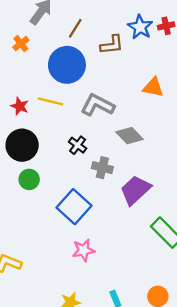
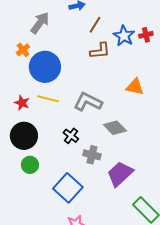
brown line: (75, 28) -> (95, 25), moved
blue circle: (67, 65) -> (45, 67), moved

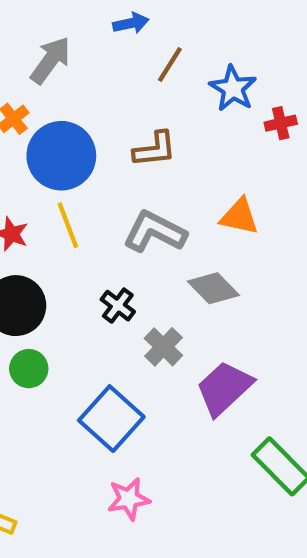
red cross: (146, 35) -> (281, 123), moved
brown L-shape: (100, 51) -> (155, 149), moved
orange triangle: (135, 87) -> (239, 217), moved
yellow line: (48, 99) -> (68, 225), turned 55
gray cross: (92, 155) -> (163, 347), turned 30

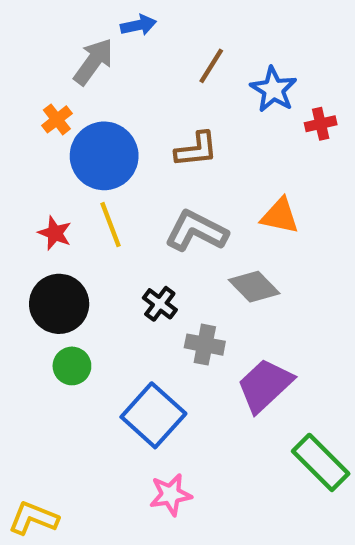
blue arrow: (131, 23) -> (138, 25), moved
gray cross: (163, 347) -> (205, 345), turned -33

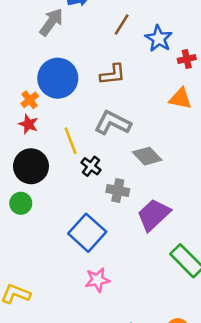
orange cross: (57, 119) -> (30, 100), moved
orange triangle: (280, 216) -> (180, 99), moved
yellow line: (111, 225) -> (71, 141), moved
green circle: (72, 366) -> (21, 203), moved

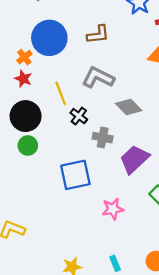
green circle: (21, 203) -> (28, 146), moved
blue square: (87, 233) -> (75, 175), turned 36
pink star: (97, 280) -> (113, 209), moved

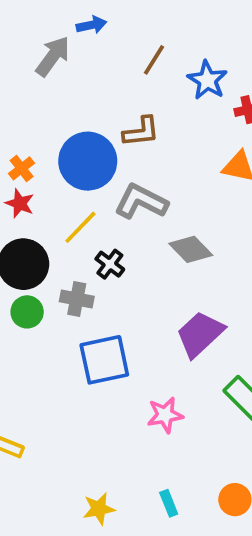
blue circle: (49, 38) -> (88, 161), moved
yellow line: (61, 93) -> (80, 227), turned 65
gray cross: (103, 138) -> (77, 299), moved

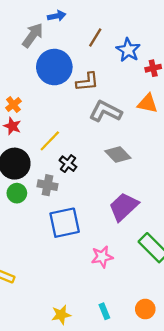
blue circle: (88, 161) -> (54, 67), moved
gray L-shape: (141, 202) -> (105, 111), moved

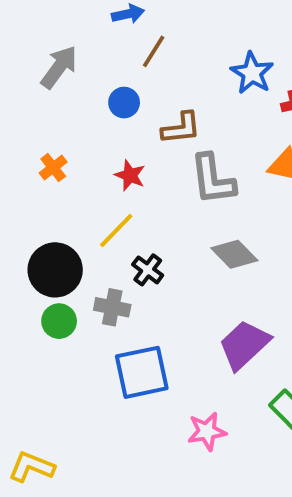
gray arrow: (33, 35) -> (59, 67), moved
brown line: (95, 37) -> (154, 51), moved
blue circle: (54, 67) -> (124, 103), size x0.5
gray L-shape: (105, 111) -> (213, 179), turned -124
red star: (12, 126) -> (130, 175), moved

